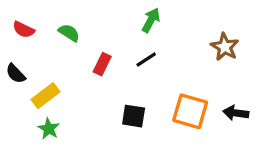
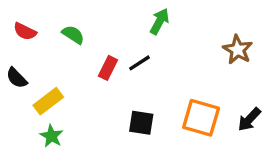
black line: (146, 59) -> (140, 63), moved
black arrow: (236, 113) -> (249, 119), turned -55

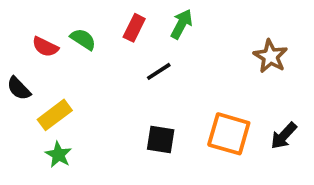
red semicircle: (25, 31) -> (45, 47), moved
red rectangle: (108, 68) -> (134, 28), moved

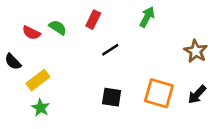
green arrow: (182, 24) -> (147, 17), moved
brown star: (270, 56) -> (196, 51), moved

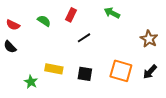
green arrow: (147, 17) -> (112, 13), turned -91
red semicircle: (31, 33) -> (13, 25), moved
yellow rectangle: (38, 80) -> (54, 69), moved, turned 48

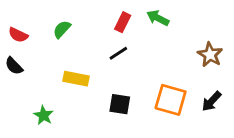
red rectangle: (71, 15) -> (123, 22), moved
green semicircle: (44, 21) -> (62, 29), turned -80
yellow rectangle: (54, 69) -> (76, 79), moved

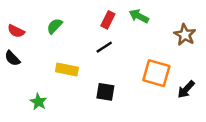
brown star: (210, 55) -> (185, 35), moved
orange square: (171, 100) -> (156, 73), moved

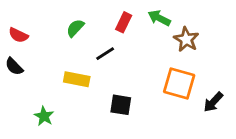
green semicircle: (55, 26) -> (75, 28), moved
brown star: (185, 35) -> (186, 39), moved
black line: (104, 47) -> (105, 54), moved

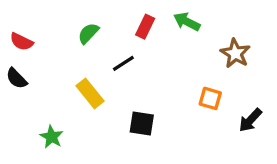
brown star: (186, 39) -> (235, 53), moved
yellow rectangle: (77, 79) -> (90, 93), turned 40
orange square: (179, 84) -> (210, 98), size x0.6

